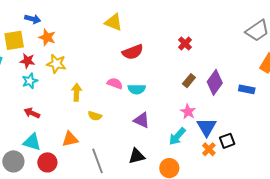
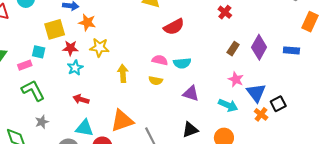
yellow semicircle: (95, 116) -> (156, 81), moved
cyan arrow: (177, 136) -> (228, 105), turned -102
orange triangle: (70, 139) -> (122, 121), size x1.4

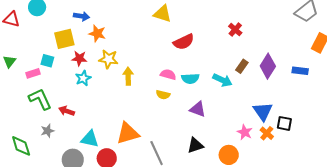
yellow arrow: (123, 73) -> (128, 76), moved
pink star: (236, 79) -> (245, 132), moved
red arrow: (81, 99) -> (67, 111), moved
black square: (278, 104) -> (284, 123), turned 35
cyan arrow: (228, 105) -> (222, 80), moved

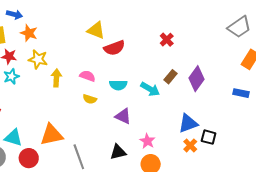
yellow triangle: (162, 14) -> (96, 30), moved
blue rectangle: (300, 71) -> (241, 93), moved
pink semicircle: (168, 74) -> (87, 76), moved
blue triangle: (263, 111) -> (188, 123), turned 40
pink star: (245, 132) -> (147, 141), moved

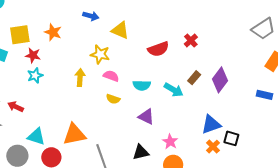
blue arrow: (14, 15) -> (91, 16), moved
red semicircle: (114, 48) -> (158, 49), moved
yellow star: (38, 59) -> (100, 54), moved

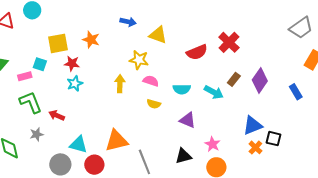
red cross: (191, 40) -> (229, 42), size x1.5
blue rectangle: (264, 95) -> (296, 92), moved, turned 49

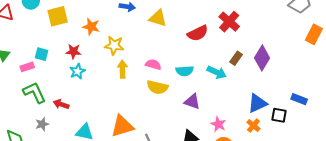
yellow square: (58, 43) -> (58, 16), moved
yellow star: (139, 60) -> (114, 45), moved
blue rectangle: (296, 92) -> (299, 99), moved, turned -35
yellow semicircle: (154, 104) -> (157, 87), size x1.5
orange cross: (255, 147) -> (253, 125), moved

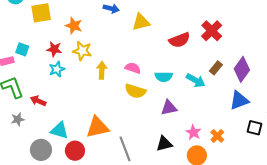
yellow triangle: (158, 18) -> (141, 22), turned -36
yellow star: (114, 45) -> (82, 51), moved
purple triangle: (192, 102) -> (169, 108), turned -36
blue triangle: (257, 103) -> (239, 100), moved
orange cross: (253, 125) -> (217, 136), moved

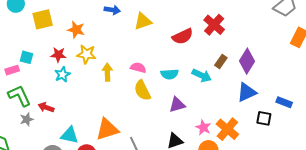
yellow semicircle: (135, 91) -> (142, 90), turned 50
gray star: (18, 119) -> (27, 119), moved
orange cross: (217, 136) -> (227, 129), size x1.6

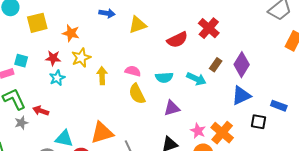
yellow star: (86, 54) -> (81, 58), turned -30

